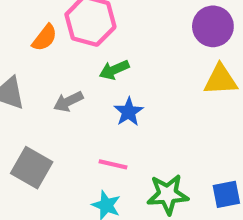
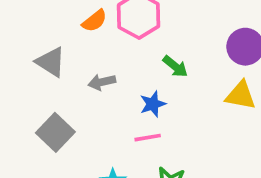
green arrow: (114, 70) -> (175, 66), moved, turned -132
pink line: (113, 164) -> (148, 138), moved, turned -36

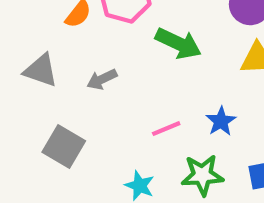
green arrow: (175, 66) -> (178, 43), size x1.5
blue star: (153, 104) -> (221, 121), moved

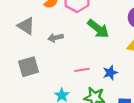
gray square: (64, 147) -> (28, 67), turned 30

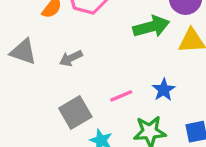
green arrow: (98, 29) -> (151, 27), moved, turned -40
gray square: (28, 67) -> (75, 112), moved

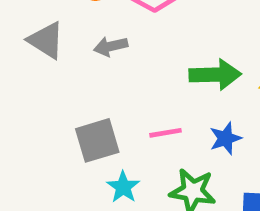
green arrow: (151, 27) -> (215, 75), moved
gray arrow: (71, 58) -> (111, 46), moved

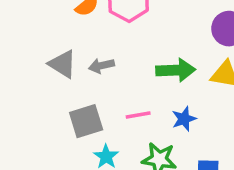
gray triangle: (46, 40) -> (63, 64), moved
gray arrow: (111, 46) -> (101, 66), moved

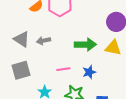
gray square: (86, 121) -> (21, 70), moved

